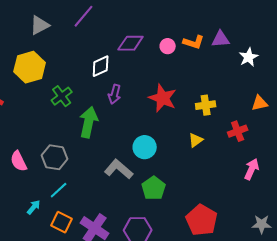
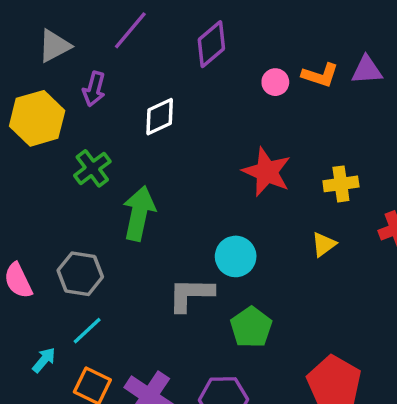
purple diamond: (131, 43) -> (211, 44), moved, turned -40
purple arrow: (115, 94) -> (94, 89), moved
gray L-shape: (119, 169) -> (191, 294), turned -40

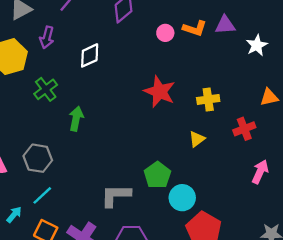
green arrow: (139, 213) -> (76, 119), size x0.7
cyan circle: (236, 256) -> (182, 198), moved
gray L-shape: (191, 294) -> (116, 195), moved
green pentagon: (251, 327) -> (157, 175), moved

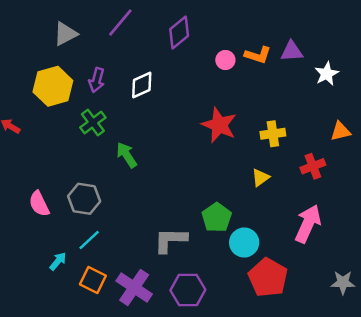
purple arrow: (47, 37) -> (97, 80), moved
green arrow: (76, 119) -> (127, 155), turned -45
pink arrow: (260, 172) -> (308, 224), moved, size x1.4

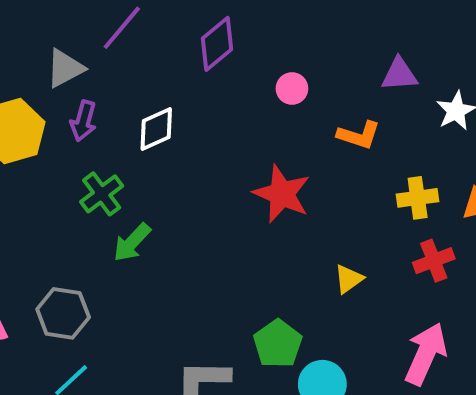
gray triangle: (65, 34) -> (65, 68), moved
orange L-shape: (258, 55) -> (359, 135), moved
green cross: (93, 122) -> (102, 194), moved
yellow cross: (273, 134) -> (418, 198), moved
green arrow: (127, 155) -> (132, 242), turned -104

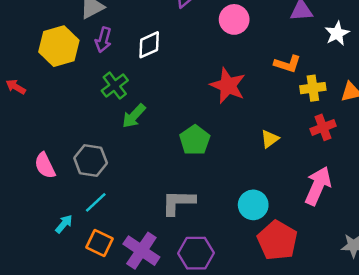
pink circle: (292, 88) -> (234, 19), size x1.5
orange L-shape: (359, 135) -> (287, 64), moved
green pentagon: (278, 344) -> (195, 140), moved

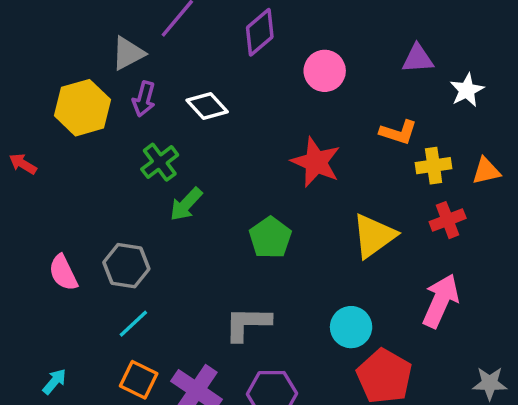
white diamond: (149, 45) -> (207, 106), turned 72
yellow triangle: (270, 139) -> (374, 236), size x1.8
cyan arrow: (64, 224) -> (54, 382), moved

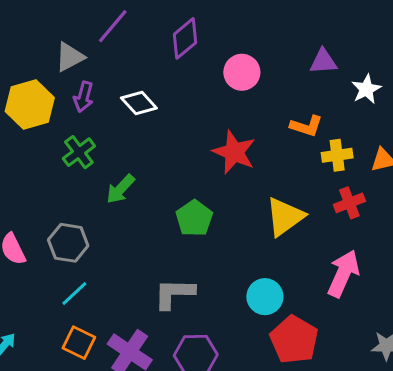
green cross: (160, 162) -> (79, 152), moved

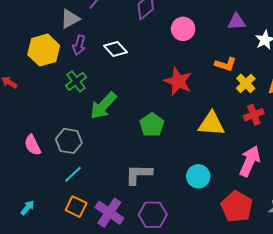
yellow cross: (337, 155) -> (246, 83), turned -36
green arrow: (120, 189) -> (103, 106), size x1.4
yellow triangle: (285, 217) -> (211, 124), turned 40
red pentagon: (294, 340) -> (237, 207), moved

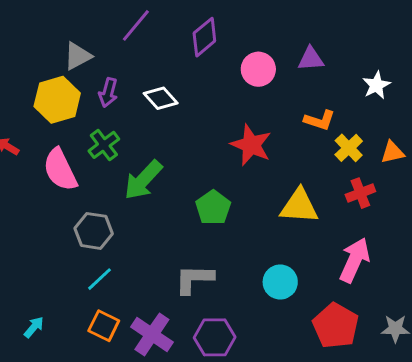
gray triangle: (70, 19) -> (78, 56), moved
purple triangle: (237, 22) -> (311, 59), moved
pink semicircle: (33, 145) -> (60, 170), moved, size x1.4

